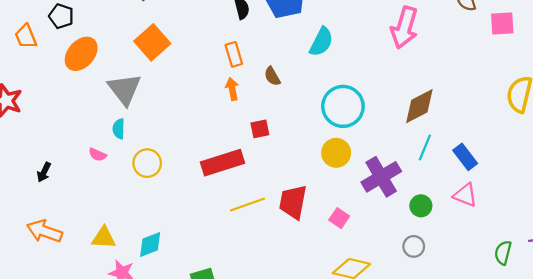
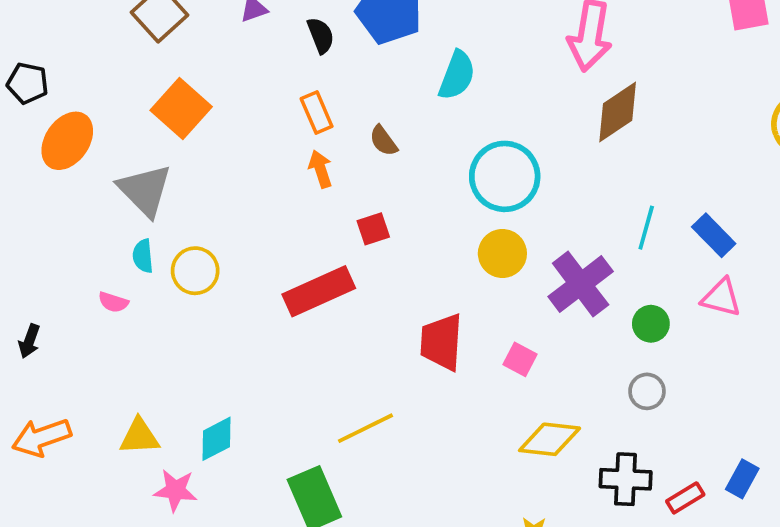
brown diamond: (419, 106) -> (618, 112), moved
yellow circle: (147, 163) -> (195, 271), moved
yellow line: (247, 205) -> (365, 428), moved
orange arrow: (45, 231) -> (42, 437), turned -32

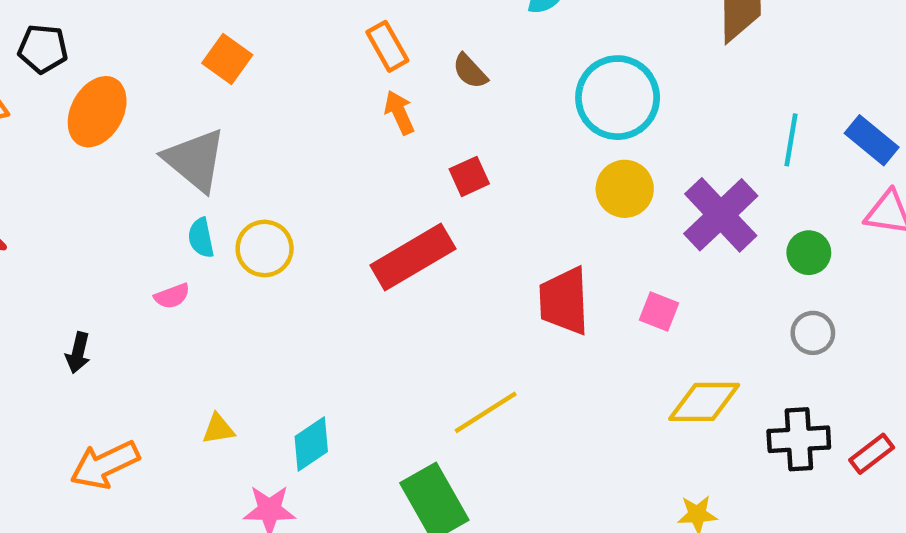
orange square: (181, 108) -> (227, 59), size x0.7
pink semicircle: (113, 302) -> (172, 296), turned -32
yellow triangle: (139, 437) -> (218, 429), moved, size x0.7

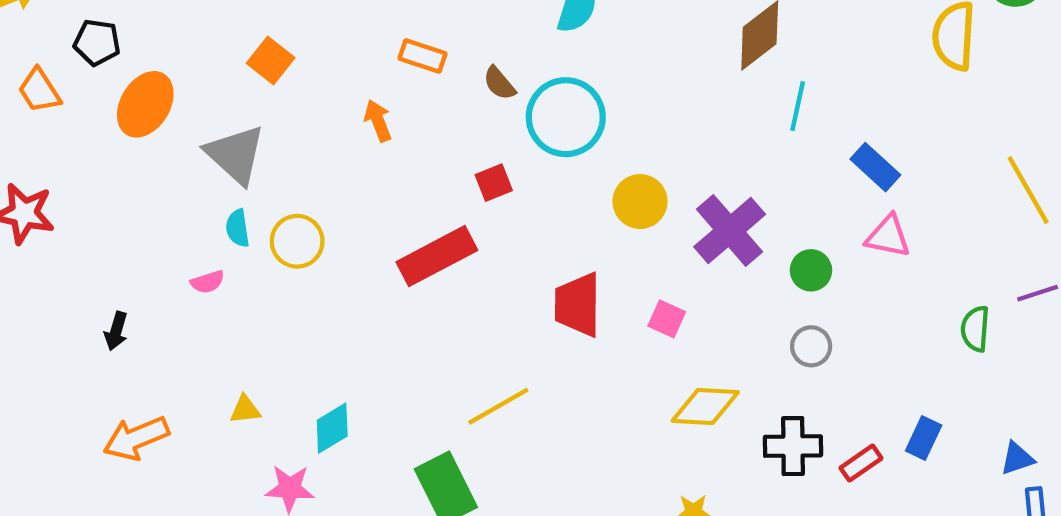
orange rectangle: (387, 46) -> (422, 56), turned -45
cyan circle: (618, 98) -> (566, 117), moved
orange arrow: (399, 113) -> (378, 121), moved
cyan line: (791, 140) -> (798, 106), moved

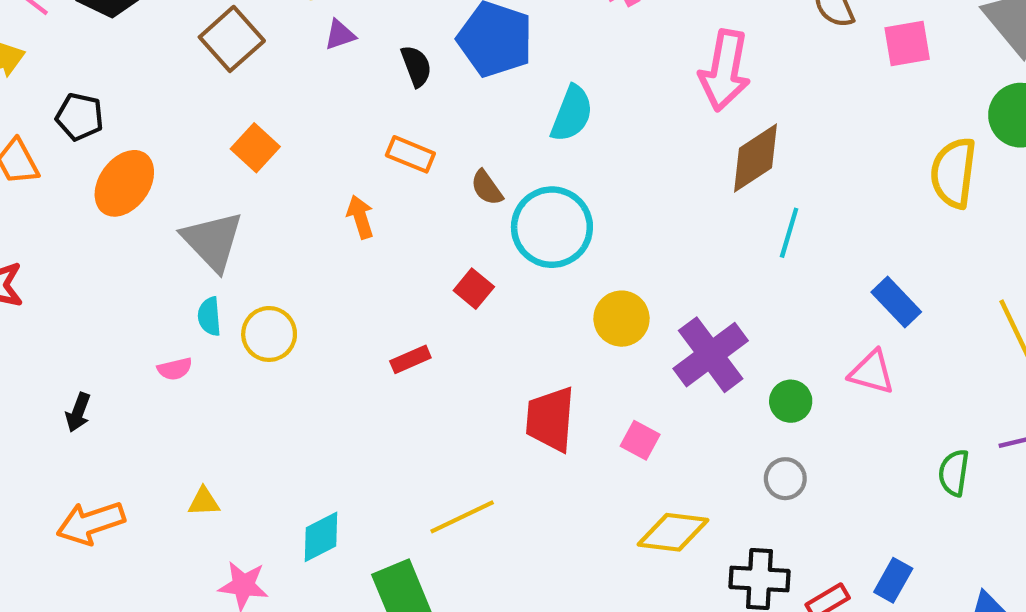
blue rectangle: (875, 167) -> (896, 302), moved
red square: (494, 183) -> (474, 289), turned -33
red rectangle: (437, 256) -> (410, 359), size x0.5
cyan diamond: (332, 428) -> (321, 537), moved

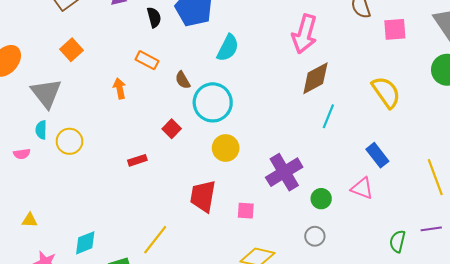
yellow semicircle: (953, 173) -> (386, 92), moved, turned 132
yellow circle: (622, 319) -> (226, 148), moved
pink square: (640, 440) -> (246, 211), turned -30
yellow line: (462, 517) -> (155, 240), turned -32

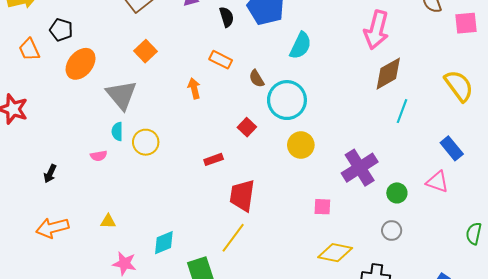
red trapezoid: (203, 196) -> (242, 195), moved

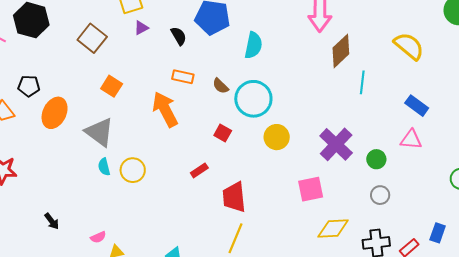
orange arrow: (194, 88) -> (165, 109), size x1.8
pink semicircle: (99, 156) -> (98, 237), moved
black arrow: (50, 174) -> (52, 221), turned -48
pink square: (322, 207) -> (311, 189), size x1.5

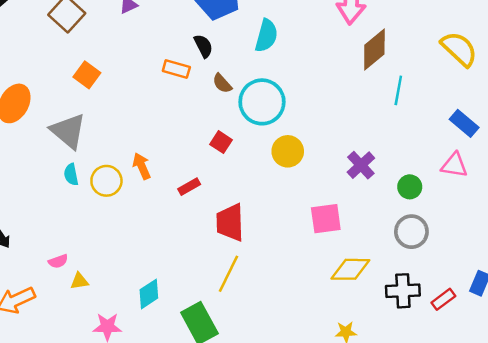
black semicircle: (179, 36) -> (203, 46), moved
orange arrow: (165, 109) -> (142, 166), moved, size x0.6
purple cross: (336, 144) -> (361, 165), size x0.7
gray circle: (380, 195) -> (411, 232), size x1.4

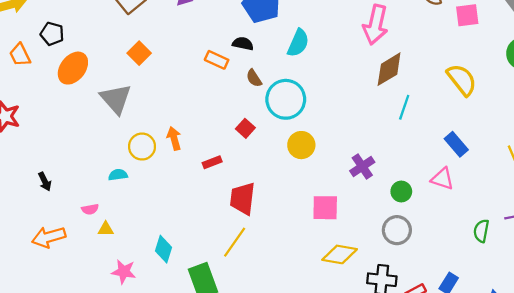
black semicircle: (203, 46) -> (243, 44), turned -60
cyan semicircle: (71, 174) -> (118, 175), moved, turned 84
cyan diamond: (149, 294) -> (164, 249), turned -48

